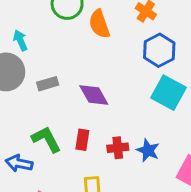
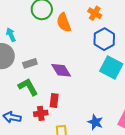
green L-shape: (46, 139) -> (28, 87), moved
red cross: (118, 148) -> (41, 113), moved
blue star: (148, 150) -> (95, 122), moved

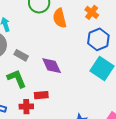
gray rectangle: (30, 63) -> (21, 55), turned 40
red rectangle: (54, 100) -> (41, 95), turned 72

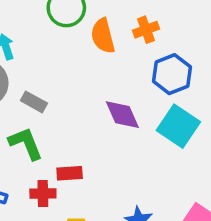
orange cross: (92, 12) -> (146, 30), moved, turned 32
purple diamond: (52, 66) -> (122, 115), moved

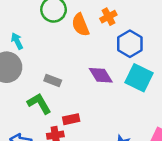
gray rectangle: (34, 102) -> (53, 81), moved

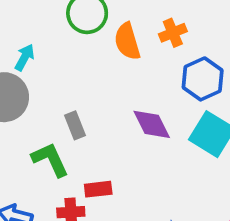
cyan arrow: (17, 41) -> (25, 57), turned 49
gray rectangle: (53, 81) -> (75, 125), turned 42

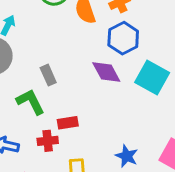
blue hexagon: (203, 79) -> (123, 38), moved

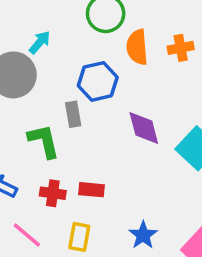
blue hexagon: (123, 38) -> (98, 81), moved
red rectangle: (68, 123) -> (91, 190), moved

